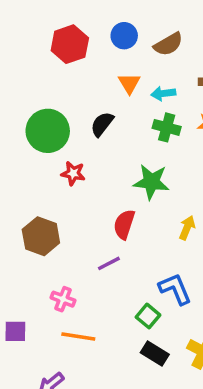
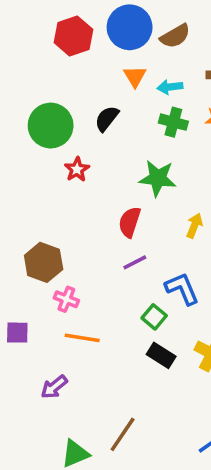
blue circle: (124, 36) -> (130, 27), size x1.6
red star: (73, 173) -> (77, 169), turned 30
brown hexagon: (41, 236) -> (44, 262), moved
purple line: (109, 263) -> (135, 262), moved

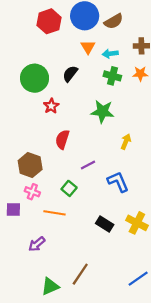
red semicircle: (130, 222) -> (62, 139), moved
pink cross: (66, 299) -> (32, 192), moved
green square: (154, 317) -> (69, 188), moved

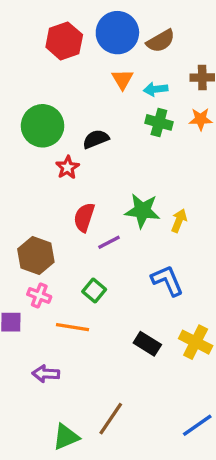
black semicircle: (70, 74) -> (96, 139), moved, turned 30
green star: (102, 112) -> (142, 211), moved
purple line: (88, 165) -> (109, 242), moved
purple arrow: (37, 244) -> (46, 374), turned 42

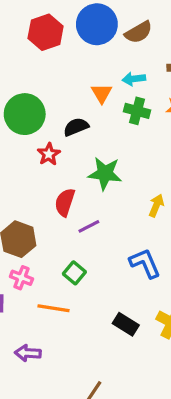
orange triangle: (122, 79) -> (102, 93), moved
green star: (142, 211) -> (105, 173), moved

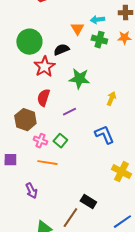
red star: (49, 154) -> (44, 67), size x1.5
red semicircle: (65, 202) -> (43, 98), moved
pink cross: (21, 278) -> (40, 141), moved
black rectangle: (126, 324) -> (88, 202), moved
purple arrow: (28, 353) -> (31, 191), turned -119

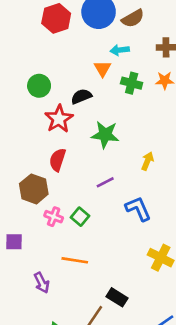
cyan arrow: (97, 20) -> (120, 50), moved
green circle: (29, 42) -> (39, 86), size x0.7
purple line: (69, 112) -> (105, 182), moved
orange line: (47, 163) -> (75, 260), moved

